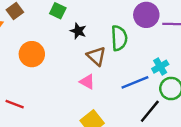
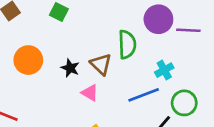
black star: (78, 31) -> (70, 68), moved
cyan cross: (160, 67) -> (164, 70), moved

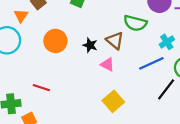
green semicircle: (127, 44) -> (135, 23), turned 110

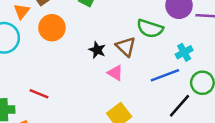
orange circle: (55, 41) -> (52, 28), moved

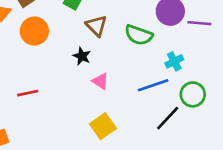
brown triangle: (126, 47) -> (96, 26), moved
red line: (39, 94) -> (28, 93), moved, turned -36

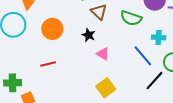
orange circle: (34, 31) -> (52, 29), moved
cyan cross: (174, 61) -> (159, 37), turned 32
blue line: (153, 85) -> (143, 56), turned 70

